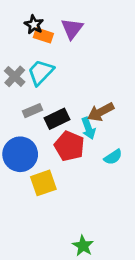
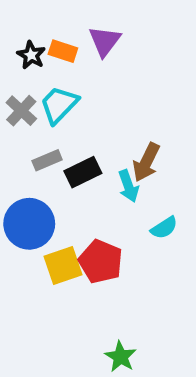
black star: (34, 25) -> (31, 55), moved
brown arrow: (101, 112) -> (146, 162), turned -36
red pentagon: (69, 146) -> (101, 261), moved

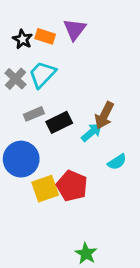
cyan arrow: (128, 186) -> (92, 132), turned -110

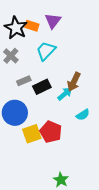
black star: (23, 39) -> (16, 28), size x1.6
cyan trapezoid: (42, 74) -> (46, 51), moved

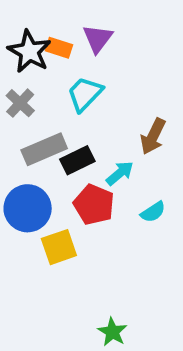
gray rectangle: (24, 81) -> (44, 149), size x1.6
brown arrow: (74, 82) -> (153, 136), moved
red pentagon: (51, 132) -> (94, 205), moved

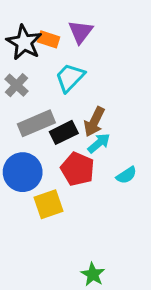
brown arrow: (153, 136) -> (94, 122), moved

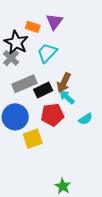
black star: (24, 42) -> (16, 42), moved
cyan arrow: (99, 143) -> (67, 97), turned -98
red pentagon: (78, 169) -> (52, 115), turned -30

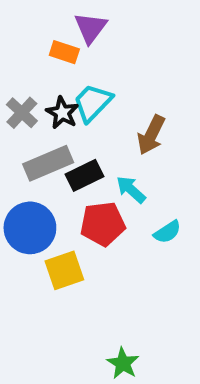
purple triangle: (54, 22) -> (91, 28), moved
black star: (16, 42) -> (62, 113), moved, size x0.7
brown arrow: (64, 83) -> (151, 135), moved

